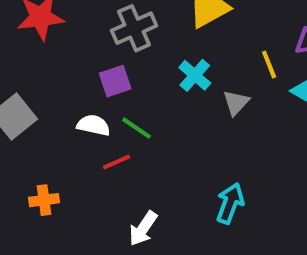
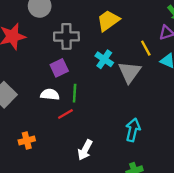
gray cross: (134, 28) -> (66, 36), turned 30
gray triangle: (236, 103) -> (130, 72), size x1.5
green line: (137, 128) -> (75, 93), turned 66

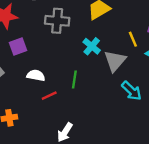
purple square: (59, 68) -> (18, 46), moved
green line: (75, 93) -> (74, 80), moved
cyan arrow: (133, 130) -> (132, 91), moved, turned 115

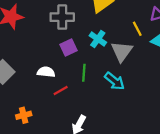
purple square: (18, 46) -> (68, 47), moved
cyan arrow: (132, 91) -> (115, 81), moved

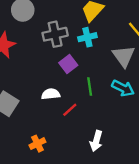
cyan cross: (98, 39) -> (87, 37), moved, turned -36

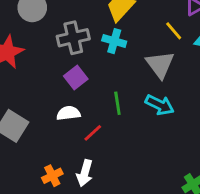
cyan cross: (87, 37) -> (114, 41), turned 30
purple square: (68, 64) -> (76, 78), moved
white arrow: (96, 141) -> (85, 173), moved

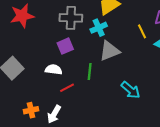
cyan cross: (114, 41) -> (99, 28), turned 35
gray triangle: (160, 64) -> (109, 51), moved, turned 30
cyan arrow: (160, 105) -> (131, 90), moved

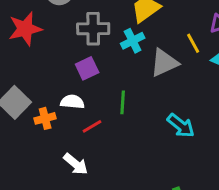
gray triangle: (109, 51) -> (164, 63), moved
orange cross: (31, 110) -> (45, 118), moved
white arrow: (54, 114) -> (76, 164), turned -78

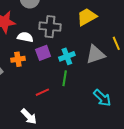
cyan cross: (133, 41) -> (67, 56), moved
white semicircle: (72, 102) -> (25, 37), moved
orange cross: (45, 118) -> (18, 59), moved

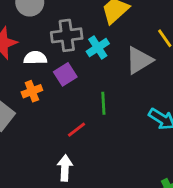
cyan cross: (67, 56) -> (98, 48), moved
white arrow: (29, 116) -> (65, 168), turned -120

